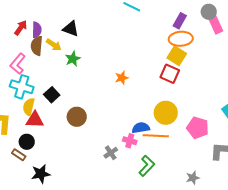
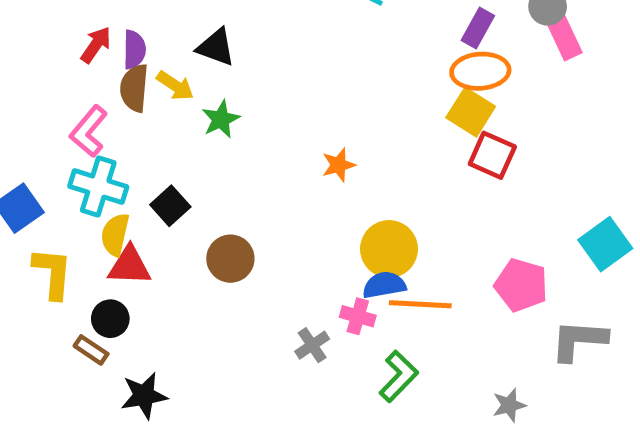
red square: (170, 74) -> (492, 155), moved
yellow circle: (166, 113) -> (389, 249), moved

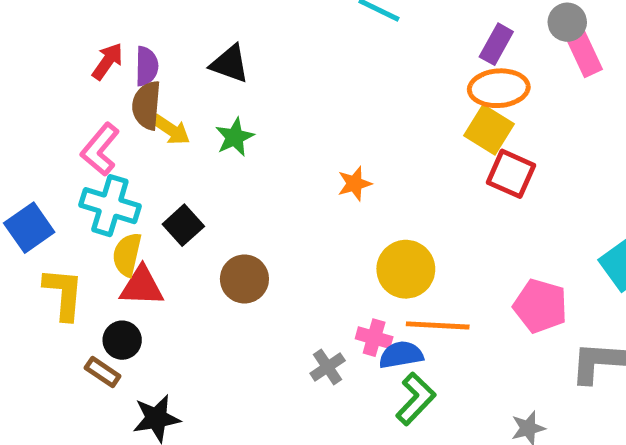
yellow arrow: (175, 86) -> (171, 130), moved
blue semicircle: (384, 285) -> (401, 355), moved

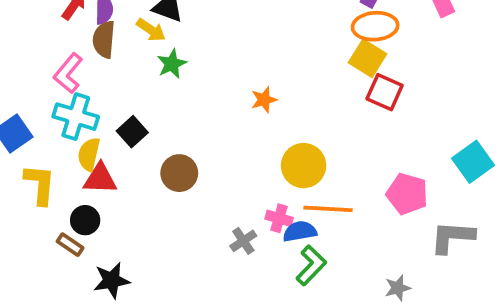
yellow arrow: (171, 130) -> (151, 30), moved

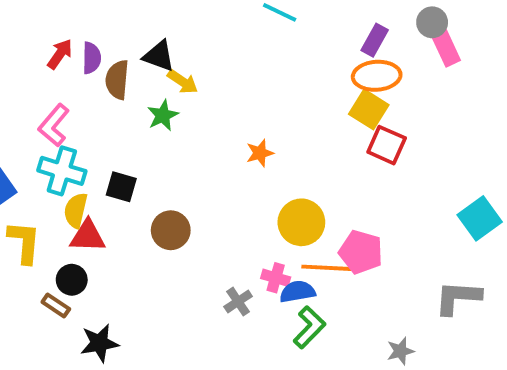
yellow arrow: (151, 30) -> (183, 82), moved
brown semicircle: (104, 39) -> (117, 80), moved
black square: (132, 132) -> (121, 187), turned -32
pink pentagon: (407, 194) -> (361, 252), moved

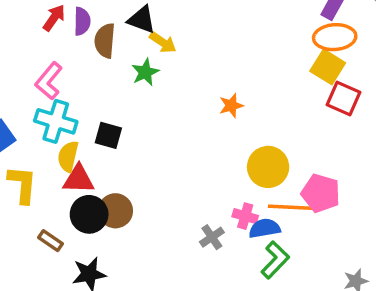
brown circle: (171, 230) -> (115, 211), moved
black circle: (72, 280) -> (89, 214), moved, size x1.4

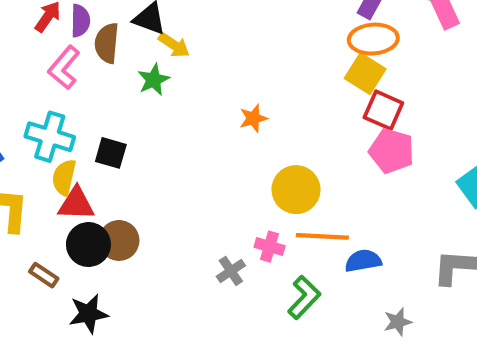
pink L-shape: (49, 81) -> (64, 67), moved
pink pentagon: (321, 193) -> (392, 151), moved
blue semicircle: (265, 228) -> (363, 261), moved

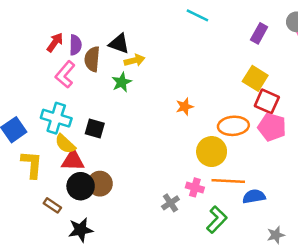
orange ellipse: (373, 39) -> (233, 126), moved
yellow arrow: (174, 45) -> (135, 60), turned -48
yellow semicircle: (64, 177) -> (65, 144), turned -60

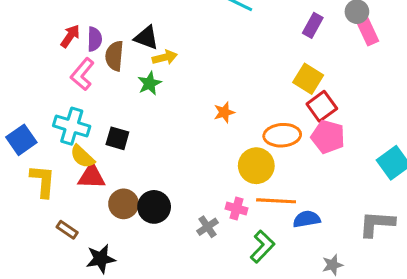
red square: (267, 101) -> (322, 106), turned 30
black circle: (81, 186) -> (154, 207), moved

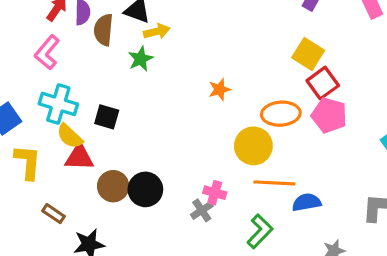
pink L-shape: (82, 74) -> (47, 52), moved
pink cross: (236, 208) -> (215, 193), moved

